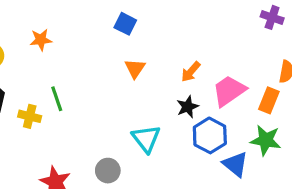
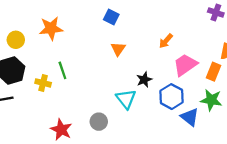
orange star: (41, 40) -> (51, 28), size x1.5
orange arrow: (191, 72) -> (166, 41), moved
black star: (188, 107) -> (144, 80), moved

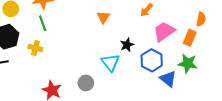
green line: (62, 70) -> (43, 23), moved

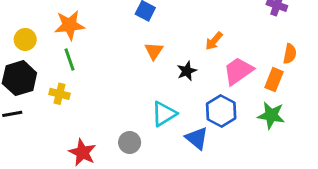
black star: (127, 45) -> (187, 71), moved
cyan triangle: (111, 62) -> (164, 114), turned 36
blue triangle: (168, 79) -> (197, 138), moved

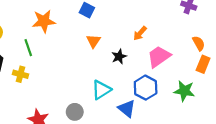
orange star: (69, 25) -> (44, 21), moved
orange semicircle: (290, 54) -> (199, 43), turned -40
orange rectangle: (274, 80) -> (203, 64), moved

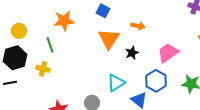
orange arrow: (140, 33) -> (138, 26), moved, turned -120
orange triangle: (94, 41) -> (109, 39), size x1.6

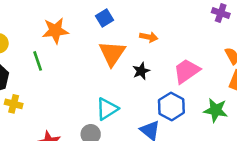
blue square: (103, 11) -> (105, 18), turned 32
yellow cross: (43, 69) -> (14, 104), moved
cyan triangle: (116, 83) -> (107, 109), moved

